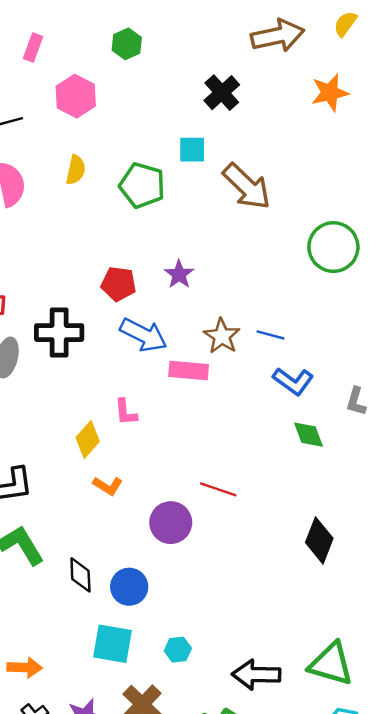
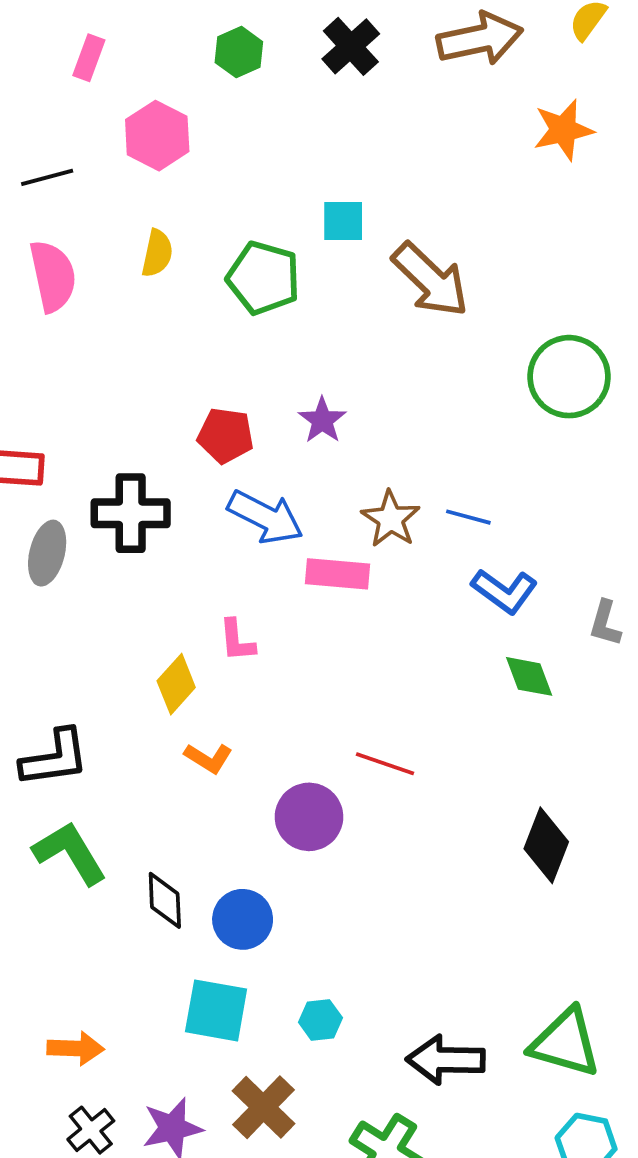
black cross: (222, 93) -> (351, 46), moved

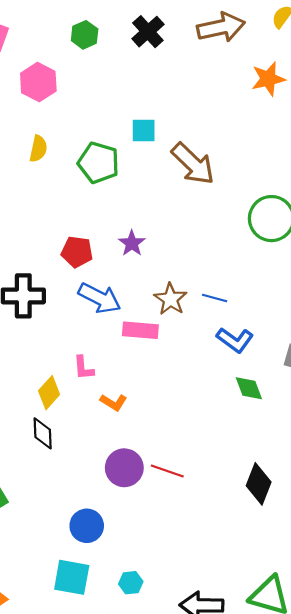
orange L-shape: (208, 758) -> (114, 402), moved
red line: (385, 764) -> (167, 471), moved
black diamond: (165, 900) -> (43, 433), moved

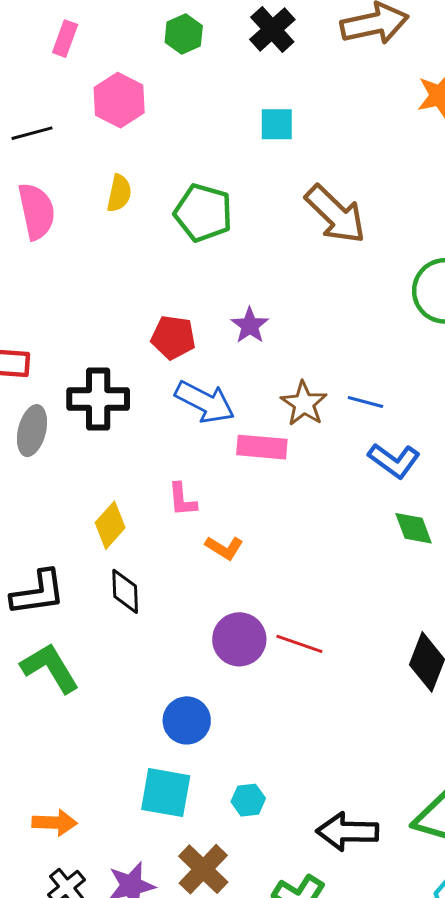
cyan square: (144, 130) -> (277, 124), moved
yellow diamond: (49, 393) -> (110, 525), moved

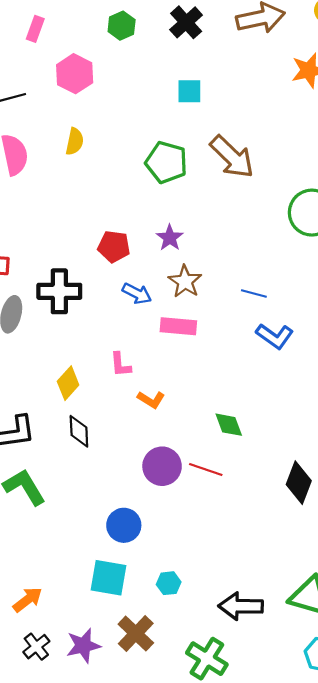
green pentagon: (203, 213) -> (166, 162), moved
blue arrow: (205, 402) -> (137, 293), size x0.7
brown star: (304, 404) -> (185, 281), moved
green diamond: (414, 528) -> (229, 425), moved
orange arrow: (55, 823) -> (28, 600), turned -40

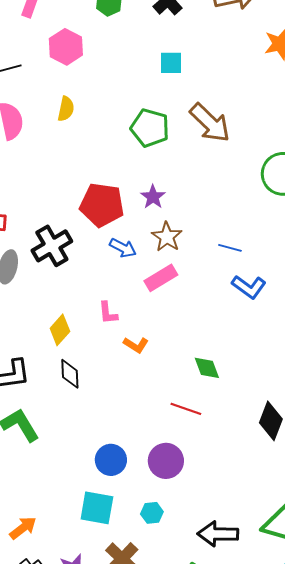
red pentagon: (114, 246) -> (102, 205), size x1.5
black cross: (59, 291) -> (52, 246), turned -30
pink rectangle: (178, 326) -> (161, 278), turned -36
purple circle: (162, 466) -> (166, 461), moved

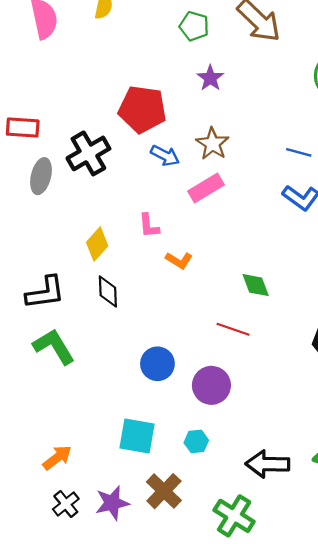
green pentagon: (150, 128) -> (194, 26), size x0.7
purple star: (153, 197) -> (210, 78), moved
blue line: (230, 248) -> (299, 152), moved
blue circle: (111, 460) -> (157, 364), moved

